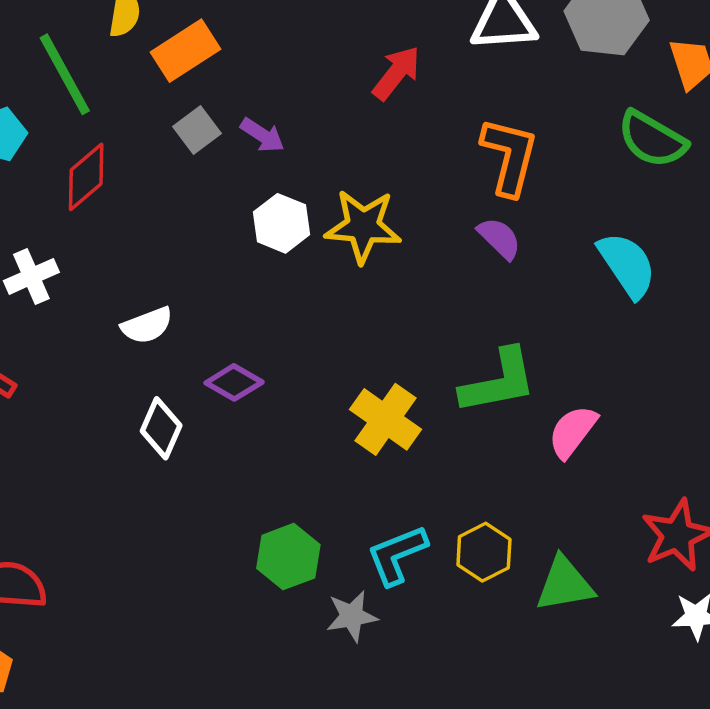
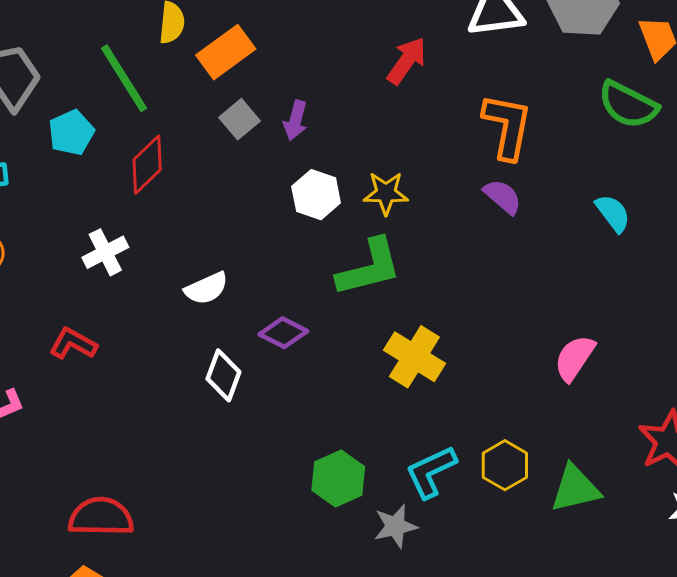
purple arrow: (262, 135) -> (295, 120), turned 75
yellow star: (363, 226) -> (386, 193), size x0.7
cyan semicircle: (627, 265) -> (613, 213), size x0.7
green L-shape: (498, 381) -> (369, 268), moved

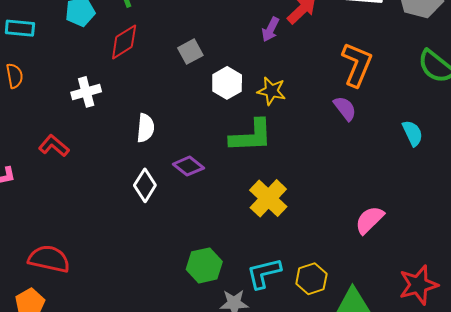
gray square: (239, 119) -> (190, 52), moved
purple arrow: (295, 120) -> (270, 29), moved
white semicircle: (206, 288) -> (145, 128), turned -72

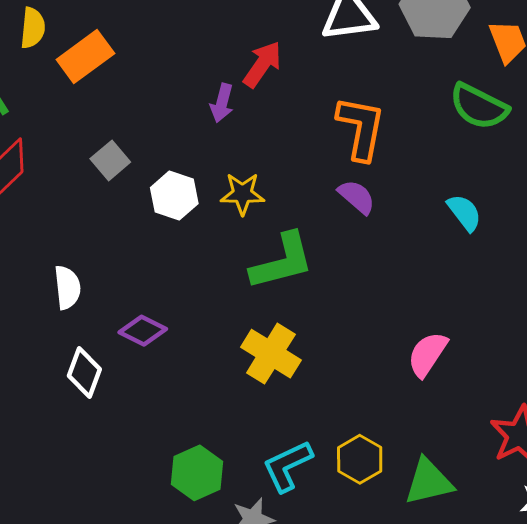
green L-shape: (251, 136) -> (282, 261), moved

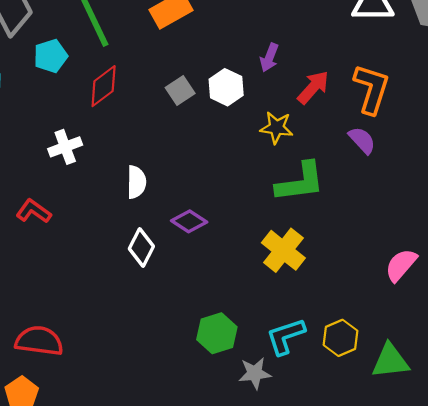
red arrow: (262, 64) -> (313, 87), moved
white hexagon: (174, 196) -> (226, 87), moved

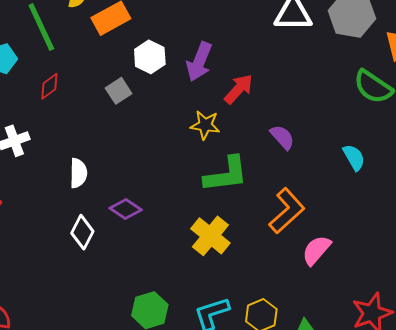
purple arrow: (269, 57) -> (199, 62), size x1.5
red diamond: (104, 86) -> (49, 86), size x0.7
white hexagon: (226, 87) -> (150, 57), moved
orange L-shape: (372, 89) -> (287, 211), moved, turned 30

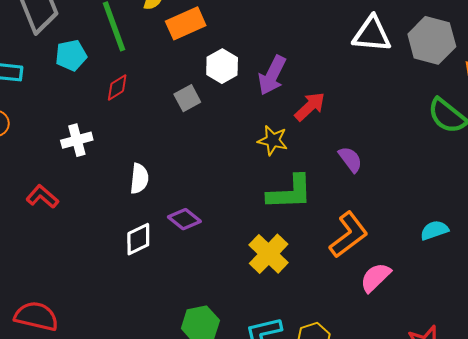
cyan semicircle: (354, 157) -> (434, 230), moved, turned -84
white diamond: (82, 232) -> (138, 239), turned 32

